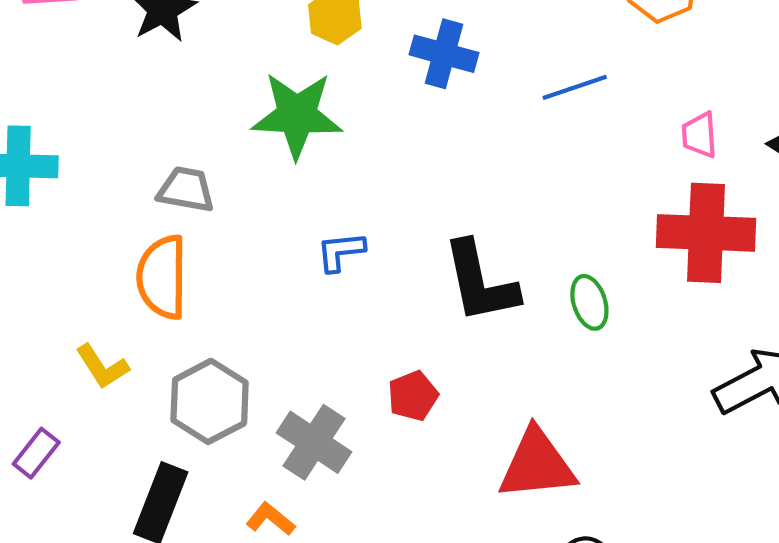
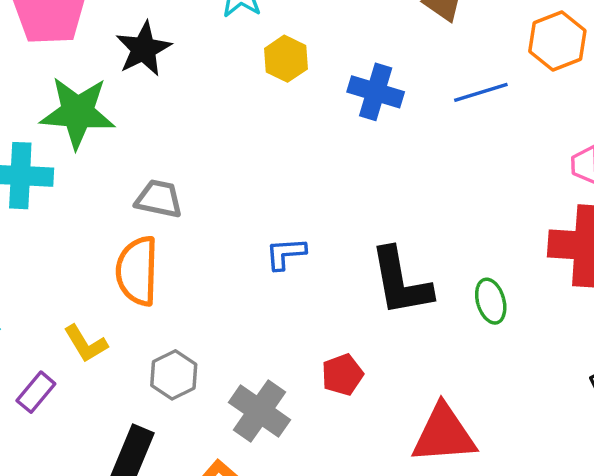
blue line: (575, 87) -> (481, 92), moved
green star: (297, 115) -> (77, 112), moved
gray hexagon: (210, 401) -> (174, 375), size x0.7
purple rectangle: (36, 453) -> (36, 392), moved

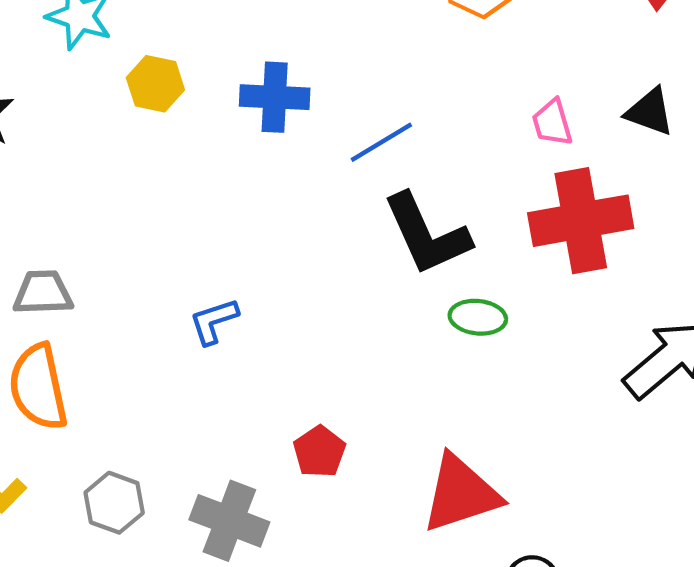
blue line: (481, 92) -> (381, 142), moved
black L-shape: (401, 282) -> (427, 234), moved
green ellipse: (491, 301) -> (478, 317), turned -54

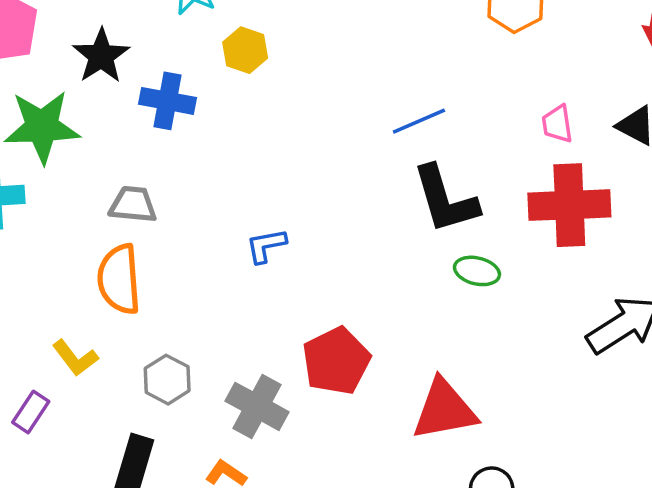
blue cross: (275, 97) -> (167, 101), moved
red pentagon: (319, 452) -> (336, 361), size x1.6

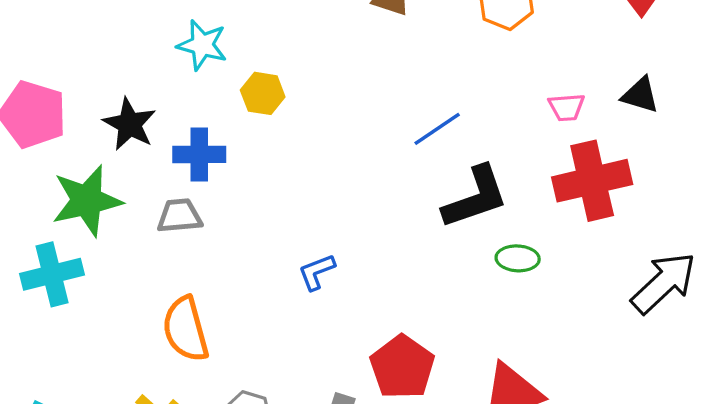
pink trapezoid: (557, 124) -> (567, 107), turned -75
black L-shape: (445, 199) -> (475, 197), turned -82
gray trapezoid: (133, 205) -> (180, 216), moved

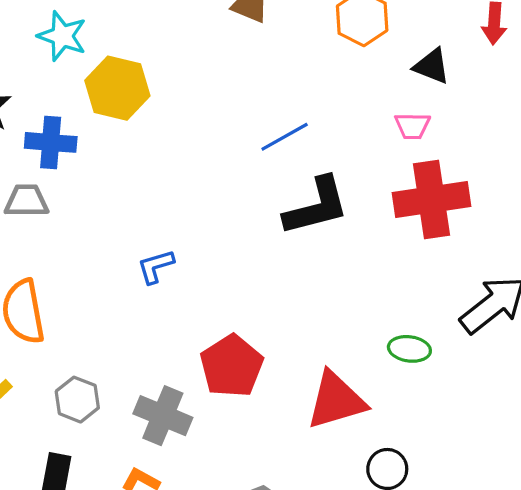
yellow hexagon: (263, 93) -> (117, 88), size x1.5
black triangle: (640, 95) -> (432, 66), moved
green ellipse: (518, 258) -> (409, 349), moved

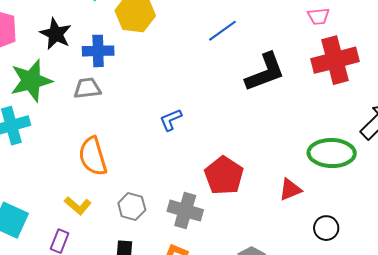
blue line: (285, 137) -> (222, 31), moved
green ellipse: (409, 349) -> (332, 153), size x1.8
red triangle: (336, 400) -> (290, 190), size x0.6

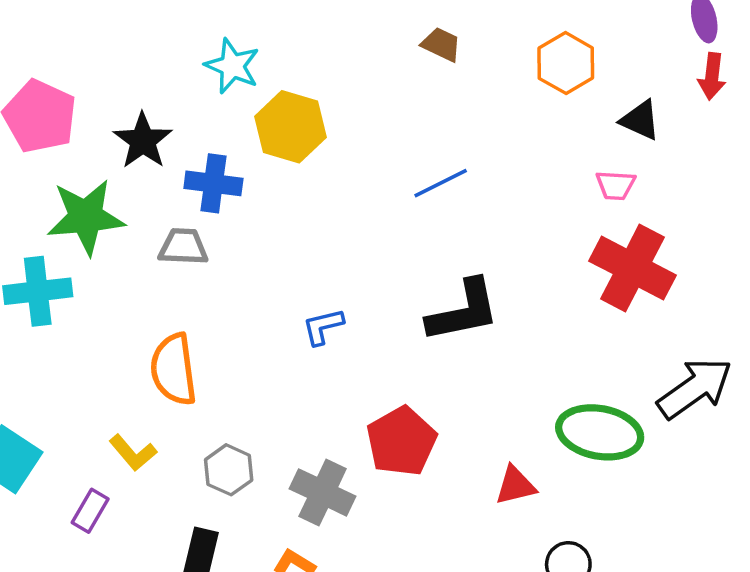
red cross: (335, 60) -> (632, 268), turned 33
black L-shape: (265, 72) -> (463, 311), moved

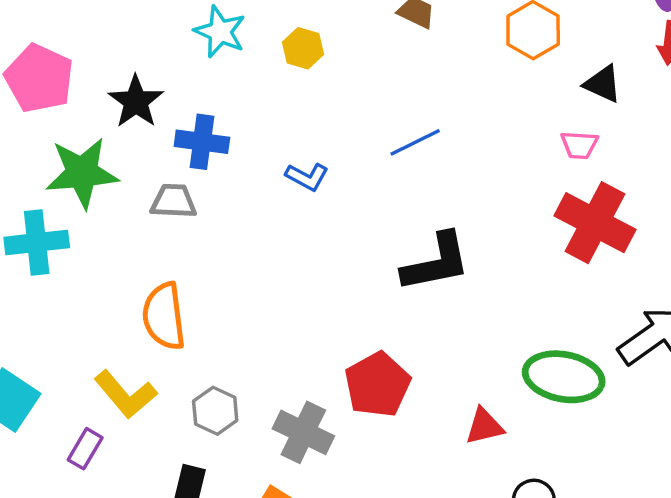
yellow hexagon: (290, 127) -> (303, 48), moved, size x0.6
blue L-shape: (323, 327) -> (307, 177), moved, turned -138
yellow L-shape: (133, 453) -> (125, 394), size x1.4

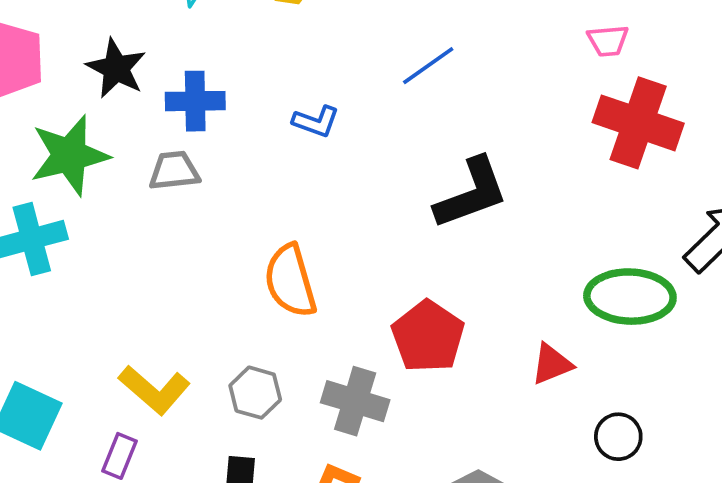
orange semicircle: (164, 316) -> (290, 281), moved

